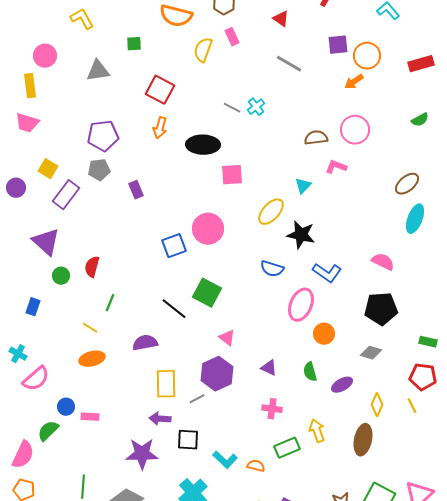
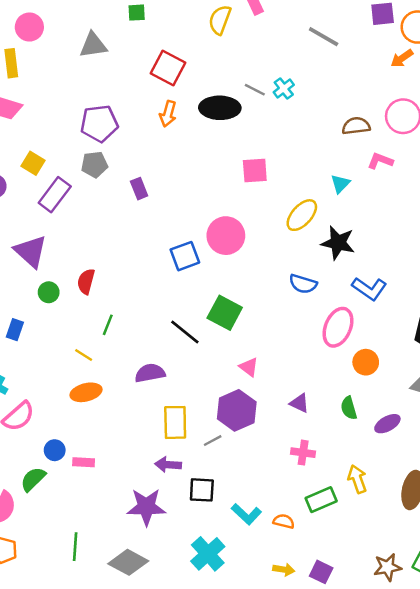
black ellipse: (203, 145) -> (220, 108), moved

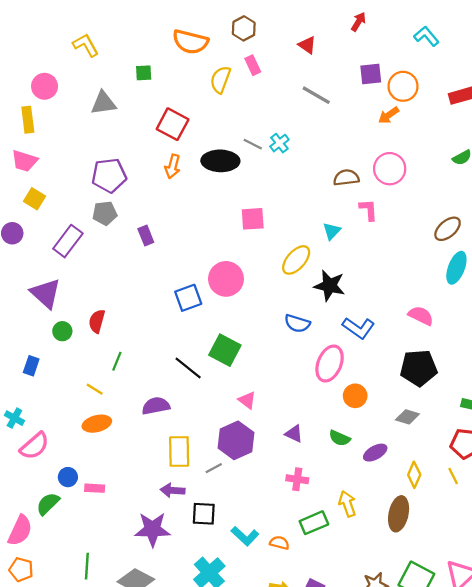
pink L-shape: (380, 161) -> (368, 210), turned 65
yellow square: (33, 163) -> (35, 199), moved
green semicircle: (349, 408) -> (340, 438), turned -50

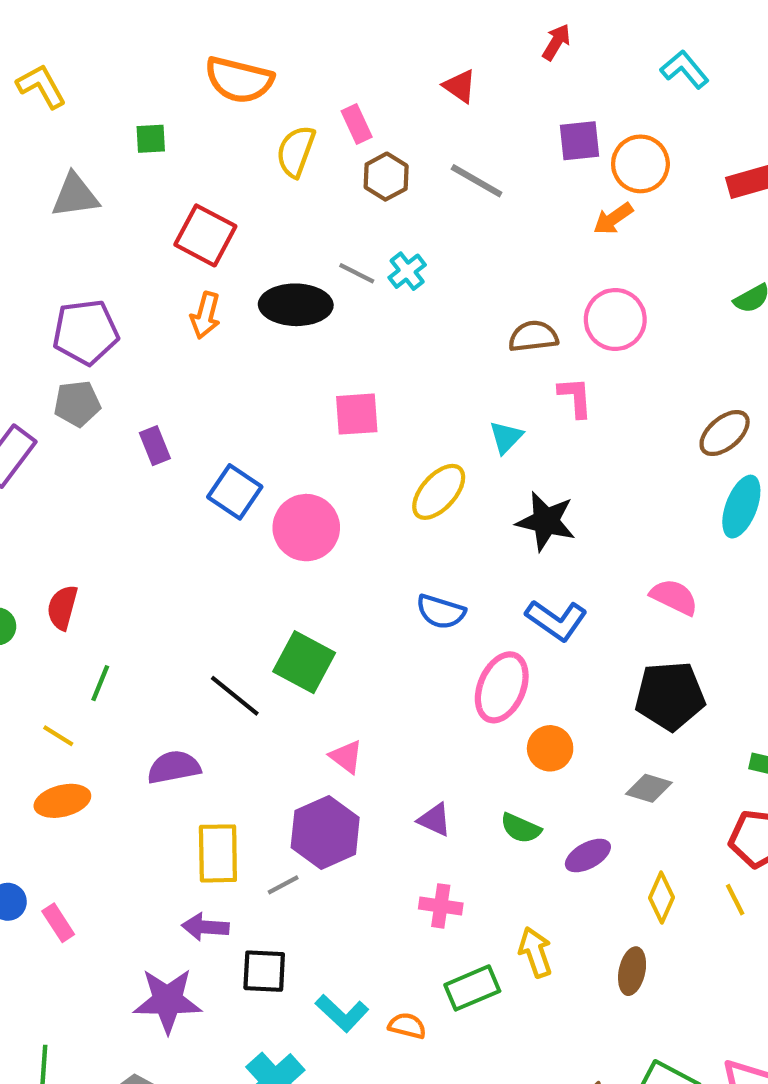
brown hexagon: (244, 28) -> (386, 177), moved
black star: (330, 286) -> (546, 521), moved
blue square: (188, 298) -> (235, 492), moved, turned -36
pink rectangle: (95, 488) -> (58, 923), turned 54
brown ellipse: (399, 514) -> (632, 971), size x0.7

